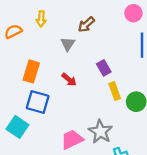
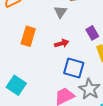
red arrow: (69, 80) -> (62, 43), turned -56
blue square: (38, 102) -> (74, 68), moved

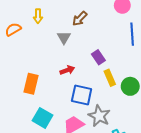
orange rectangle: (28, 36) -> (31, 84), moved
cyan square: (16, 85) -> (43, 118), moved

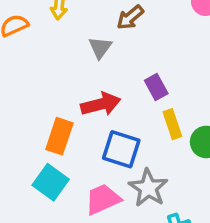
red arrow: (67, 70) -> (101, 104), size x1.5
orange rectangle: (31, 84) -> (59, 136), moved

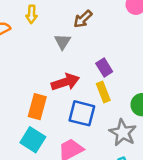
yellow rectangle: (172, 124) -> (103, 92), moved
gray star: (148, 188) -> (123, 133), moved

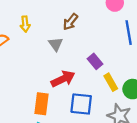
yellow rectangle: (103, 92) -> (111, 82), moved

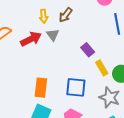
yellow arrow: (25, 24) -> (44, 16), moved
red arrow: (63, 79) -> (31, 39), moved

